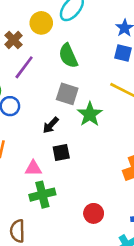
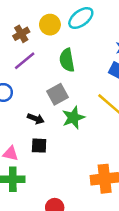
gray square: (67, 94) -> (58, 94), turned 30
black arrow: (51, 125) -> (36, 119), turned -126

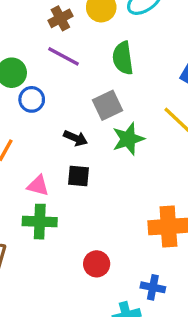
purple line: (25, 61) -> (63, 56), turned 65

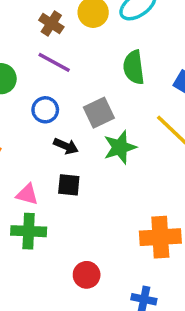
brown cross: (60, 18) -> (51, 23), turned -30
green semicircle: (123, 58) -> (134, 67), moved
blue circle: (32, 99) -> (45, 110), moved

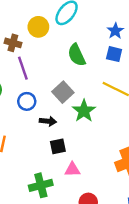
purple line: (54, 62) -> (23, 68), turned 60
pink triangle: (27, 194) -> (72, 170), moved

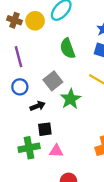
brown cross: (13, 43) -> (14, 20), moved
black arrow: (48, 121) -> (38, 106), turned -32
green cross: (41, 185) -> (29, 148), moved

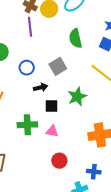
purple line: (18, 57) -> (30, 27), moved
green star: (71, 99) -> (77, 97), moved
black square: (45, 129) -> (52, 106), moved

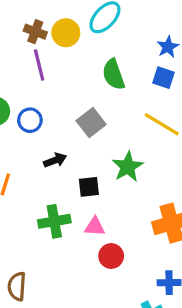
blue circle: (27, 68) -> (30, 120), moved
black arrow: (41, 87) -> (55, 160), moved
red circle: (59, 161) -> (111, 256), moved

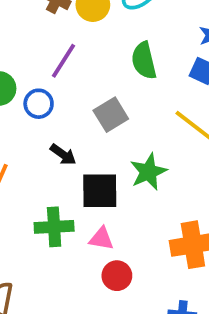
purple line: (39, 65) -> (63, 61), moved, turned 40
black arrow: (55, 160) -> (63, 155), turned 50
black square: (89, 187) -> (100, 191), size x1.5

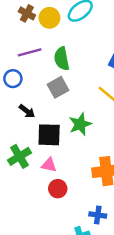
purple line: (63, 61) -> (30, 52), turned 40
green semicircle: (144, 61) -> (62, 59), moved
green cross: (54, 227) -> (19, 156), turned -30

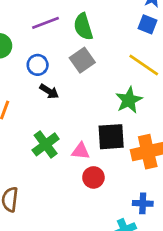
blue circle: (13, 79) -> (38, 65), moved
green star: (80, 124) -> (129, 100), moved
black square: (49, 135) -> (111, 137), moved

